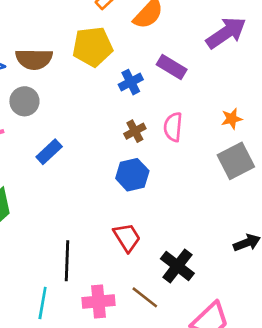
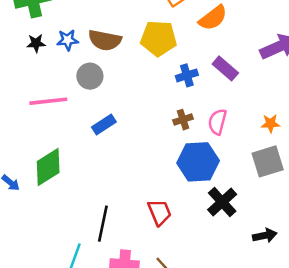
blue hexagon: (132, 175) -> (198, 162), moved, size x1.4
black cross: (177, 266) -> (222, 202), moved

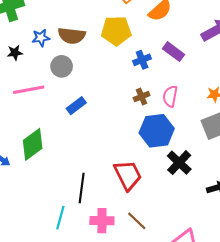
black star: (36, 43) -> (15, 53), moved
red trapezoid: (160, 212) -> (128, 175), size x1.4

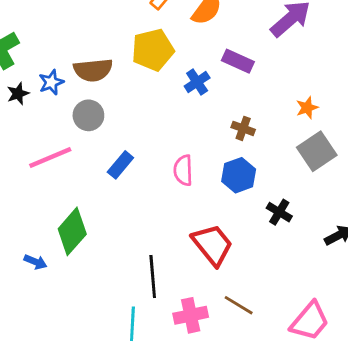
black star: (15, 53) -> (18, 94), moved
pink semicircle: (170, 96) -> (183, 170), moved
brown cross: (142, 97) -> (243, 128), moved, turned -35
blue hexagon: (157, 131) -> (239, 175), size x0.7
black cross: (179, 163) -> (279, 212), size x0.7

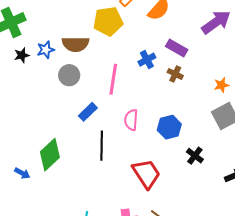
yellow pentagon: (153, 50) -> (108, 21), moved
brown cross: (243, 128) -> (175, 74), moved
pink line: (50, 158) -> (113, 79), moved, turned -64
black line: (153, 277) -> (102, 146), moved

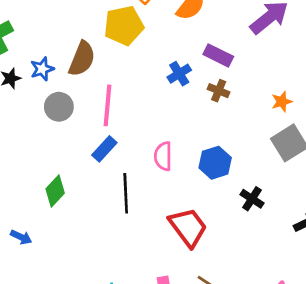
brown semicircle: (76, 44) -> (82, 59), turned -64
gray circle: (69, 75) -> (59, 107), moved
pink line: (113, 79) -> (107, 105), moved
green diamond: (50, 155) -> (55, 191), moved, size x0.7

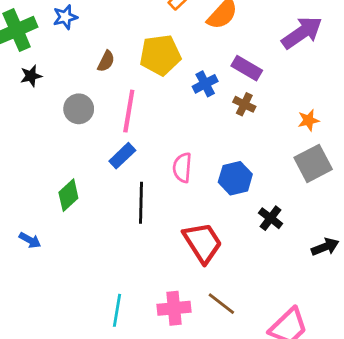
yellow pentagon: (124, 26) -> (160, 55), moved
brown semicircle: (82, 59) -> (106, 61), size x0.6
blue star: (42, 69) -> (65, 17), moved

